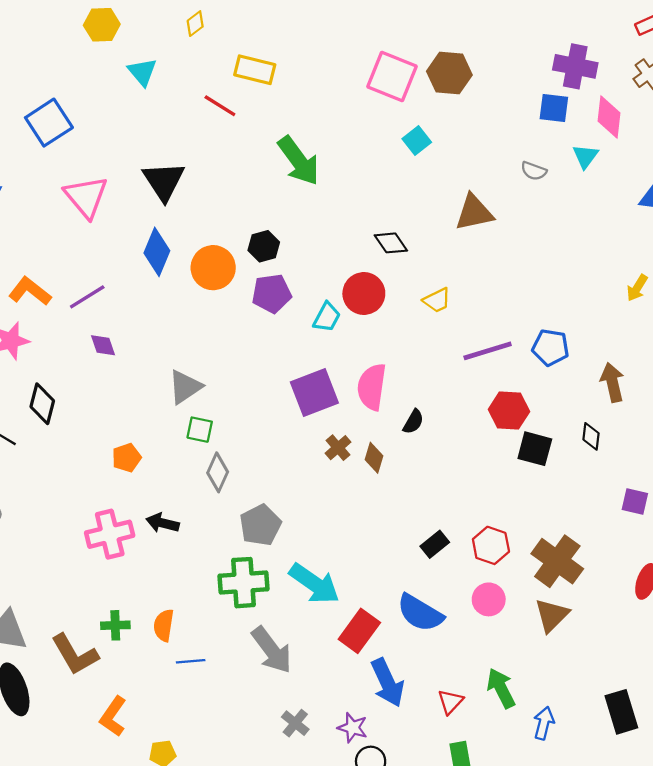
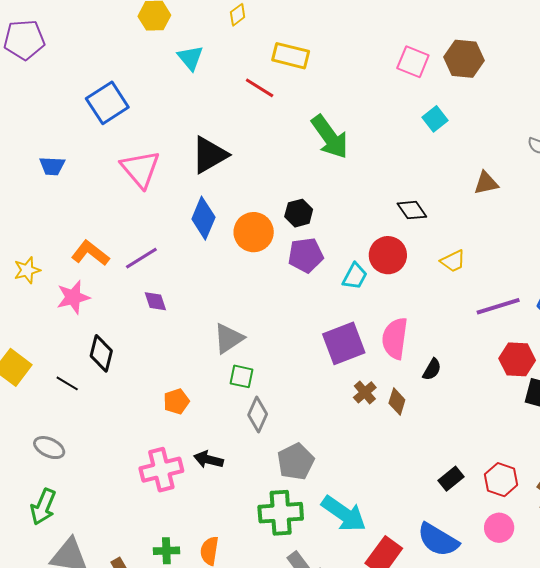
pink square: (392, 76) -> (413, 62), size x0.7
black triangle: (164, 181) -> (209, 155), turned 33
brown triangle: (474, 213) -> (486, 183), size x0.7

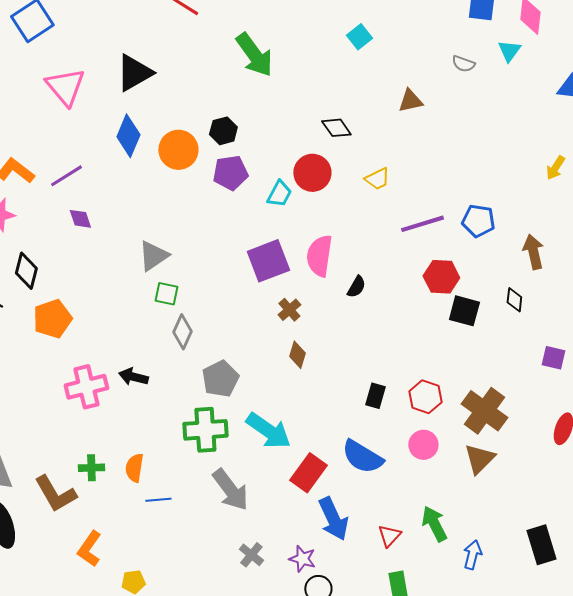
orange pentagon: (176, 401) -> (52, 319), moved, size x1.5
brown diamond: (397, 401) -> (297, 355), moved
black rectangle: (451, 479) -> (375, 396), turned -35

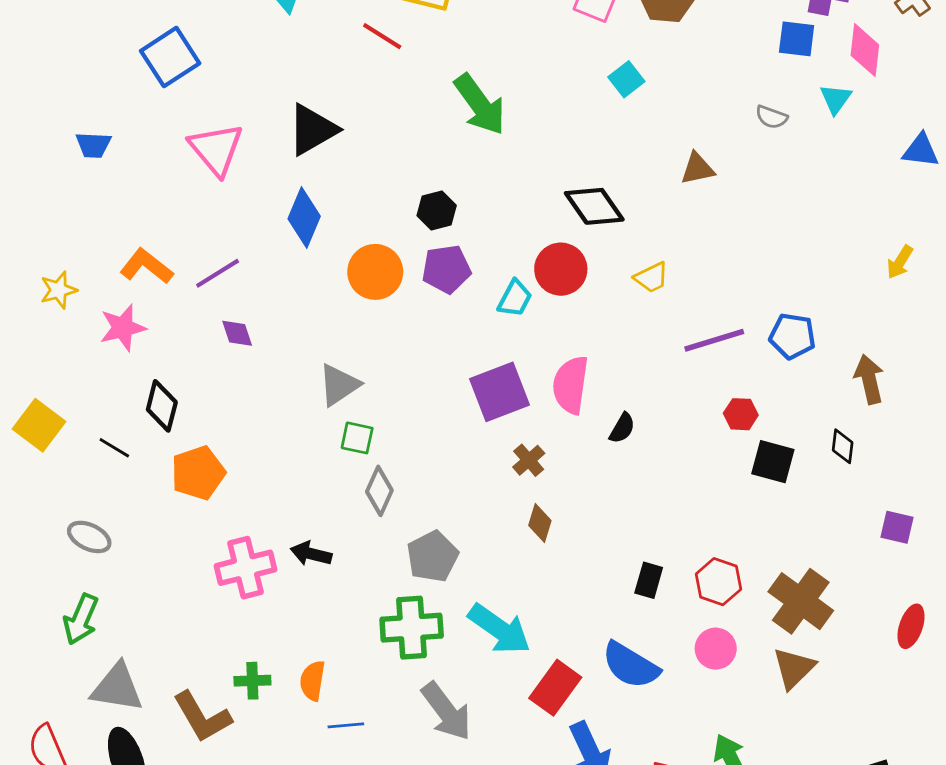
black diamond: (336, 128) -> (594, 206), size x1.4
orange circle: (178, 150) -> (375, 272), moved
red hexagon: (441, 277) -> (741, 414), size x0.7

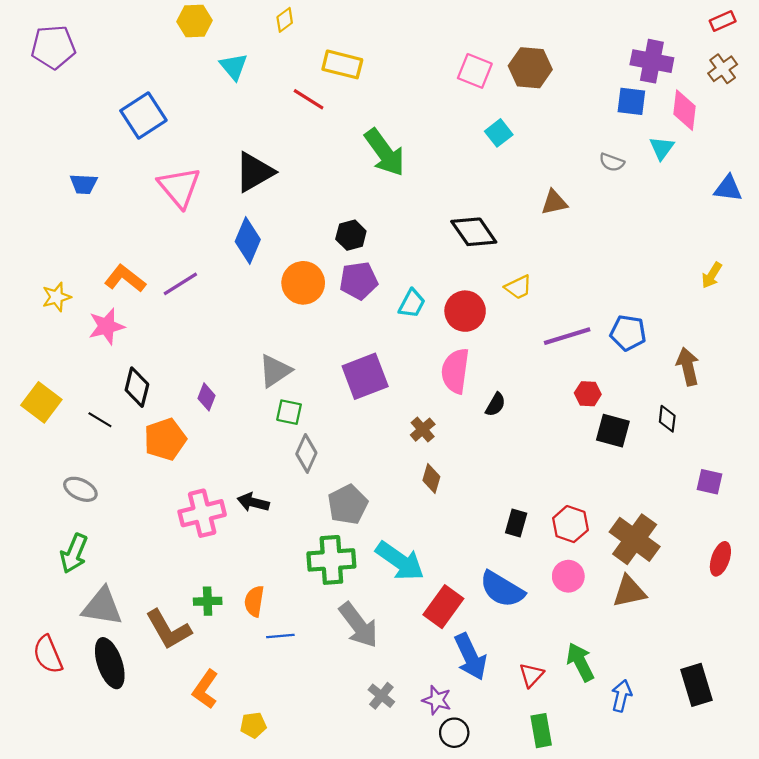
red circle: (561, 269) -> (465, 311), moved
purple diamond: (237, 333) -> (206, 397), moved, turned 40
purple square: (499, 392) -> (365, 376), moved
brown triangle: (794, 668) -> (629, 591), turned 33

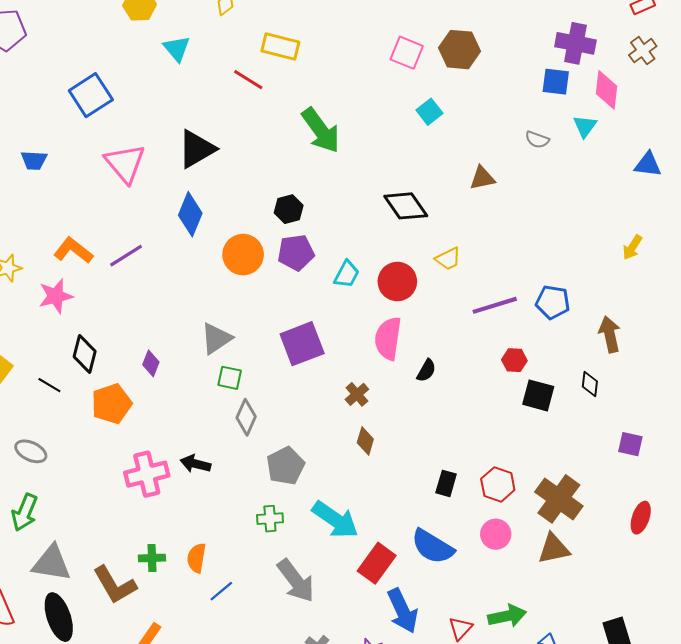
green cross: (331, 560) -> (270, 519), size x0.6
blue line: (280, 636) -> (221, 591), turned -35
green arrow: (580, 662) -> (507, 616), turned 105

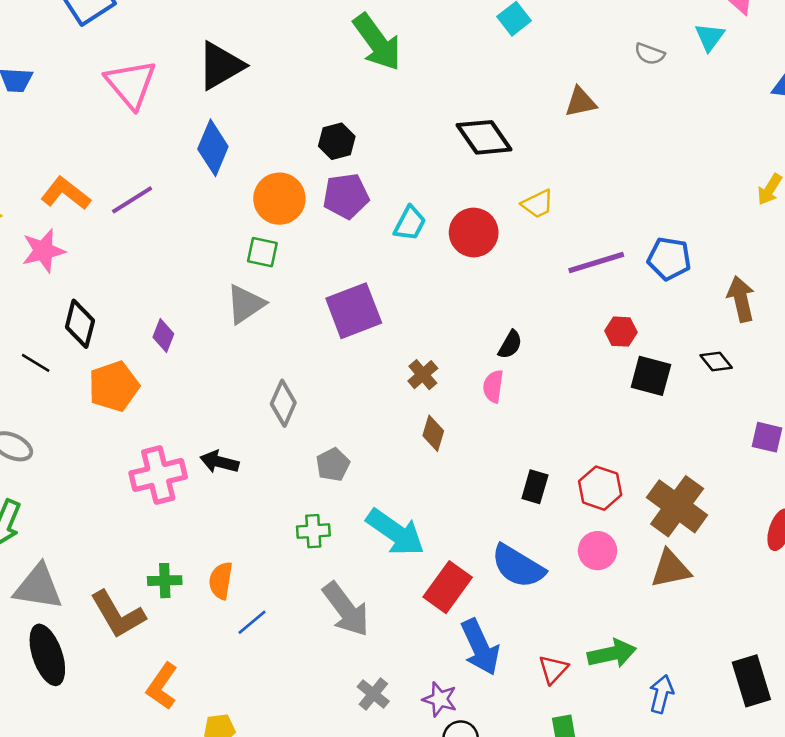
pink semicircle: (388, 338) -> (493, 386), moved, size x0.6
green square: (230, 378) -> (262, 252), moved
black diamond: (590, 384) -> (716, 362), turned -45
gray pentagon: (286, 466) -> (333, 465), size x0.7

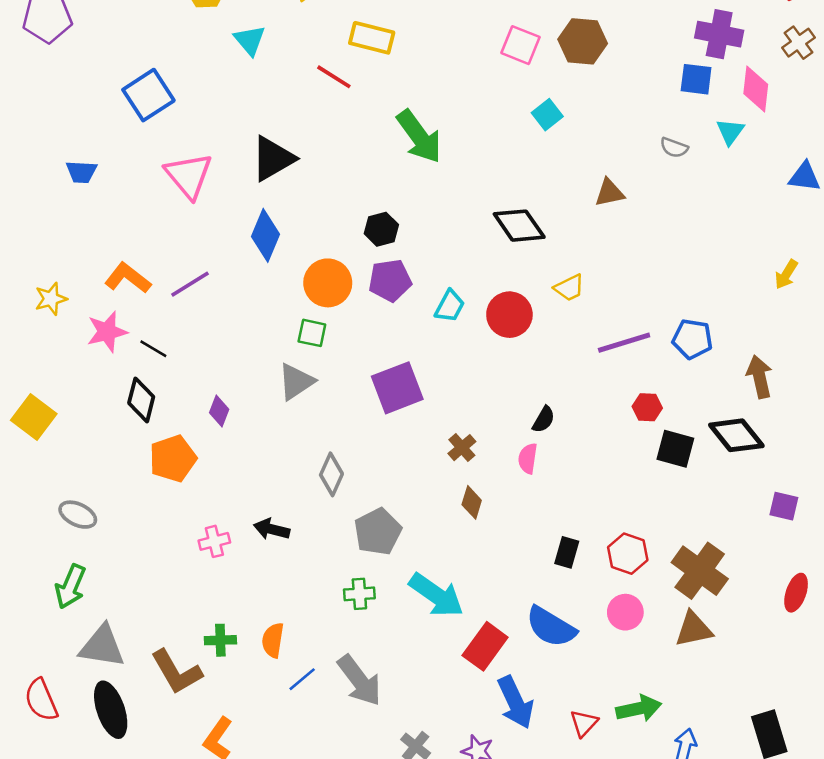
black diamond: (716, 362) -> (736, 435), size x1.8
black line: (36, 363) -> (153, 349), moved
gray pentagon: (333, 465) -> (378, 532), size x1.5
pink cross: (158, 475) -> (214, 541), size x0.6
gray arrow: (346, 609) -> (359, 680), moved

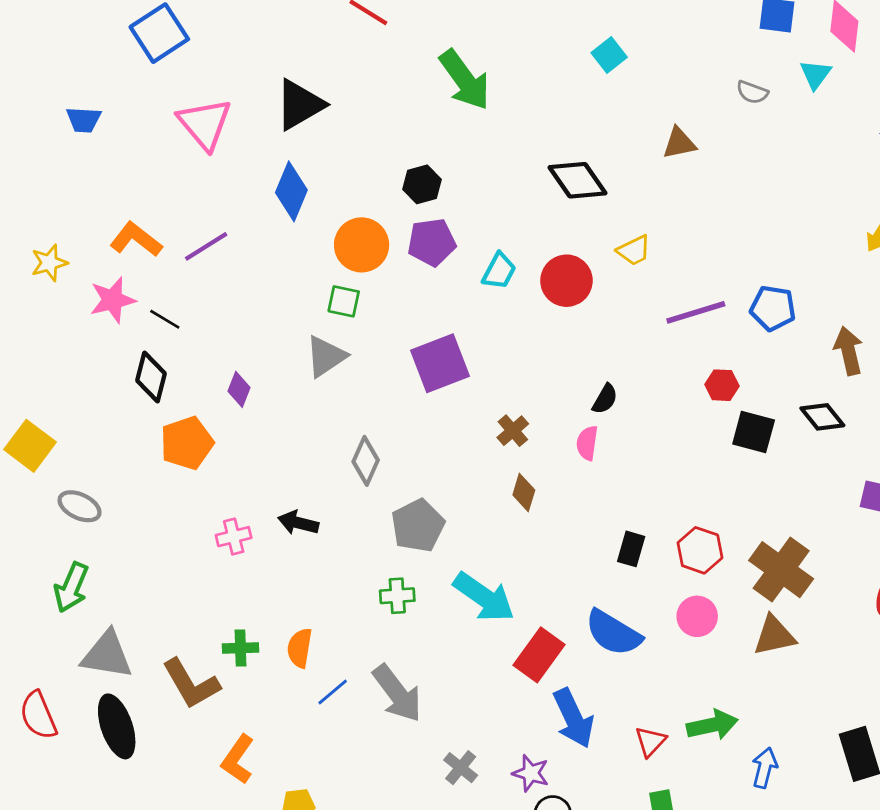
yellow square: (34, 417) -> (30, 446), moved
black diamond: (736, 435) -> (822, 417), size x0.7

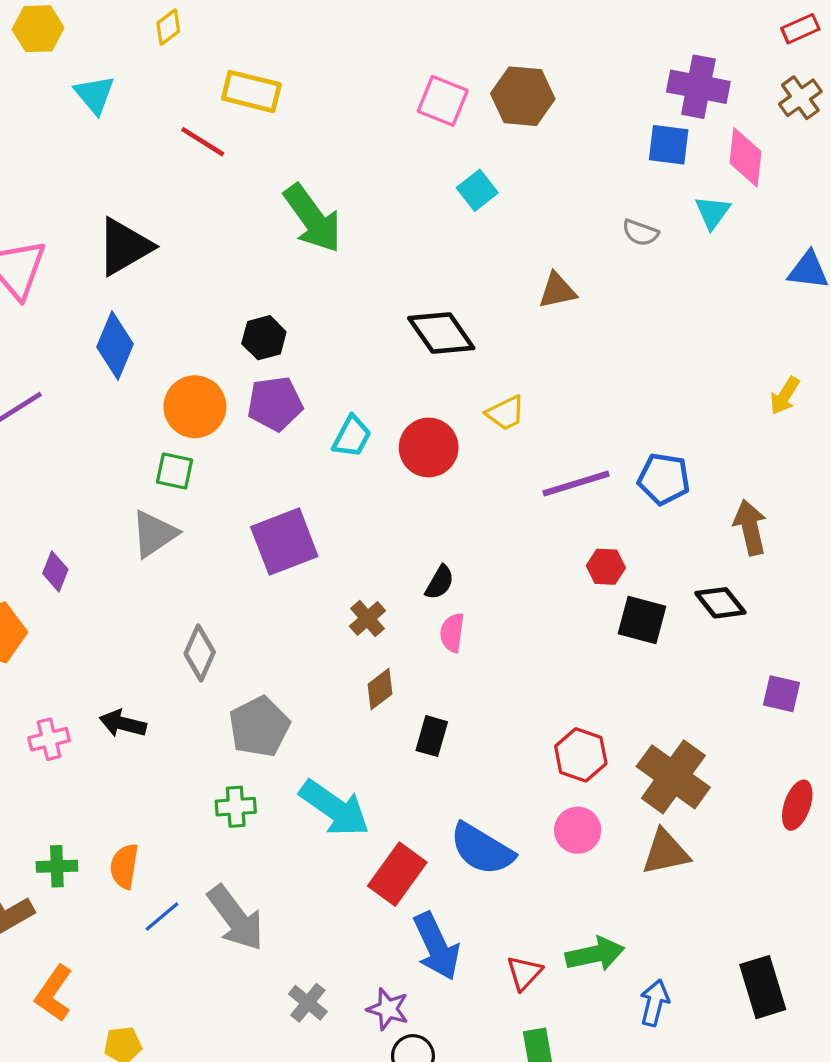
black semicircle: (605, 399) -> (440, 582), moved
brown diamond: (524, 493) -> (380, 689), turned 36
black rectangle: (631, 549) -> (432, 736), moved

